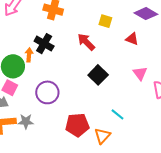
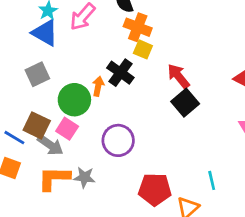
yellow square: (105, 21) -> (143, 49), moved
black square: (98, 75) -> (185, 103), moved
cyan line: (118, 114) -> (212, 180), turned 32

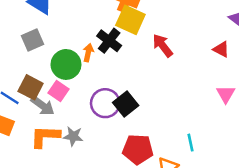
yellow square: (143, 49) -> (130, 20), size x1.6
black square: (185, 103) -> (126, 104), moved

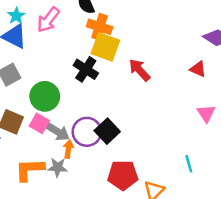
orange arrow: (88, 53) -> (68, 149), moved
gray arrow: (43, 106) -> (58, 132), moved
cyan line: (190, 143) -> (189, 164), moved

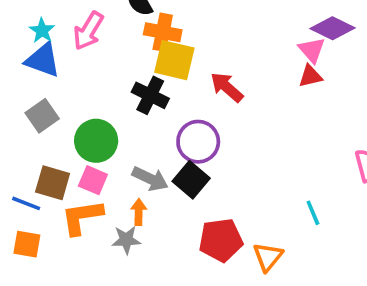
red triangle: (198, 69) -> (310, 76), turned -30
pink triangle: (206, 113) -> (312, 50), moved
gray arrow: (58, 132) -> (150, 179), moved
purple circle: (87, 132) -> (198, 142), moved
orange L-shape: (30, 170) -> (82, 217), moved

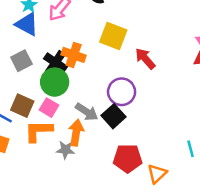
orange cross: (163, 32) -> (74, 55), moved
black cross: (150, 95) -> (55, 63), moved
orange arrow: (139, 212) -> (76, 133), size x1.5

